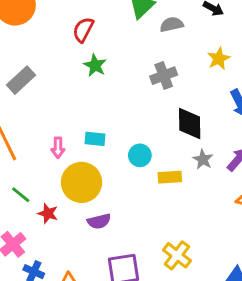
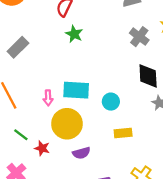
gray cross: (164, 76) -> (139, 37), moved, turned -30
cyan rectangle: (95, 139) -> (76, 90), size x1.6
yellow rectangle: (170, 177) -> (123, 133), moved

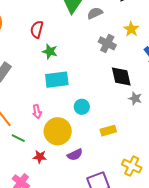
cyan rectangle: (76, 90) -> (57, 80), moved
cyan circle: (111, 102) -> (82, 107), moved
green line: (21, 135) -> (18, 138), moved

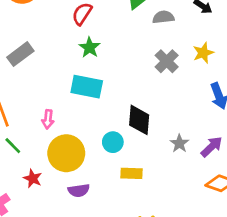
black diamond: (121, 77) -> (139, 120), moved
cyan circle: (82, 107) -> (113, 142), moved

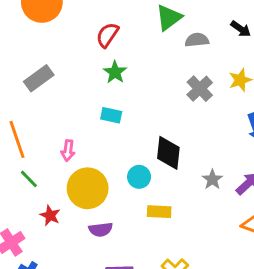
cyan rectangle: (87, 87) -> (111, 115), size x0.6

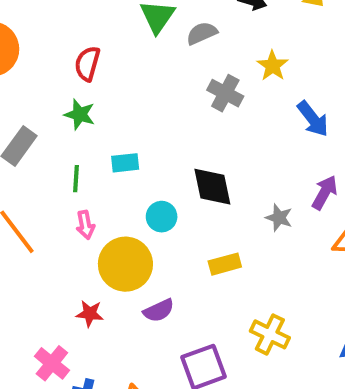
green star: (115, 72) -> (80, 114), moved
cyan circle: (139, 177) -> (162, 217), moved
green line: (29, 179) -> (76, 179), moved, turned 66
gray star: (212, 179) -> (279, 218), moved

